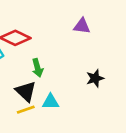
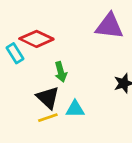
purple triangle: (82, 26) -> (109, 26), size x1.5

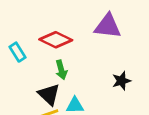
red diamond: (36, 39) -> (56, 40), moved

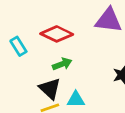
green arrow: (61, 70) -> (62, 64), turned -96

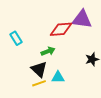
red diamond: (57, 34) -> (61, 29), moved, turned -30

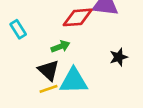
cyan triangle: (58, 77) -> (74, 81), size x1.6

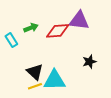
green arrow: (60, 46) -> (31, 28), moved

